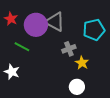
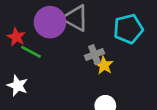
red star: (11, 19) -> (16, 37), moved
yellow star: (82, 63) -> (104, 65), moved

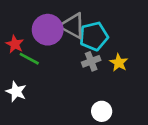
cyan pentagon: (128, 29) -> (94, 36), moved
yellow star: (104, 65) -> (119, 63), moved

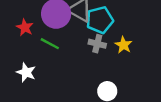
green line: (29, 59) -> (50, 44), moved
gray cross: (91, 61) -> (97, 44), turned 35

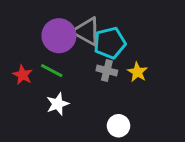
red star: (25, 27) -> (23, 75), moved
white star: (26, 72) -> (57, 104), moved, turned 30

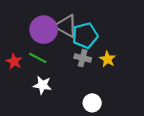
white star: (57, 104) -> (42, 85), turned 30

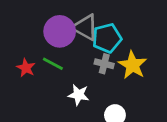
yellow star: (108, 59) -> (133, 65), size x1.5
white star: (42, 85) -> (79, 95), moved

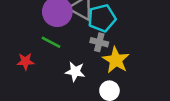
yellow star: (133, 65) -> (116, 60), moved
red star: (26, 68) -> (25, 61), moved, turned -30

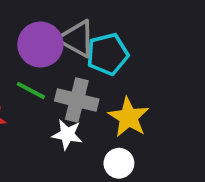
gray cross: (99, 42) -> (77, 100), moved, size x1.5

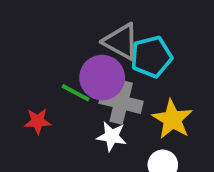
purple circle: (40, 45) -> (102, 78), moved

